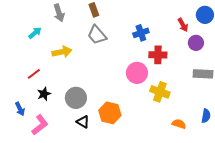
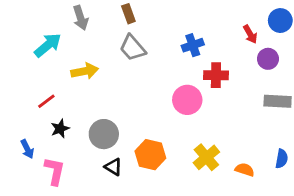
cyan arrow: (35, 33) -> (48, 45), size x1.5
yellow cross: (160, 92) -> (206, 157), moved, turned 30
pink L-shape: (40, 125) -> (55, 171), turned -40

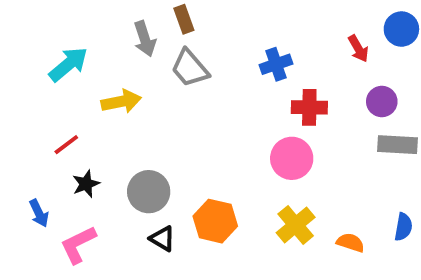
gray arrow: (81, 18) -> (145, 39), moved
purple circle: (268, 59) -> (382, 102), moved
pink circle: (187, 100) -> (292, 158), moved
pink L-shape: (55, 171) -> (78, 245), turned -128

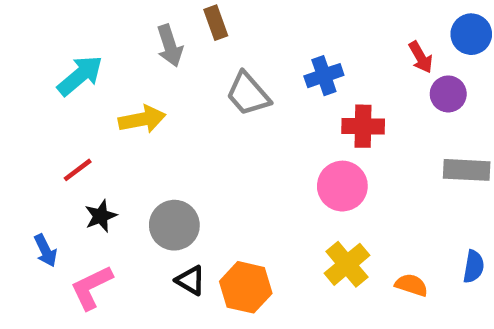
gray trapezoid: (190, 68) -> (248, 94), moved
purple circle: (382, 102) -> (448, 94), moved
orange hexagon: (215, 221) -> (246, 287), moved

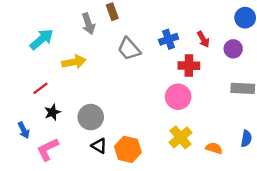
red arrow: (421, 57) -> (203, 39), moved

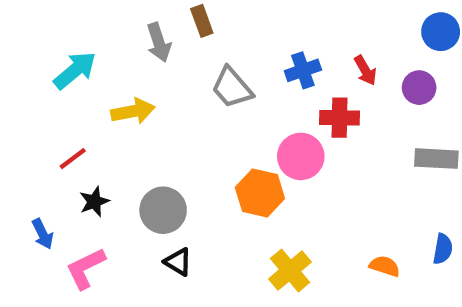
pink circle: (178, 97) -> (301, 156), moved
yellow cross: (180, 137) -> (290, 270), moved
orange hexagon: (128, 149) -> (260, 193), moved

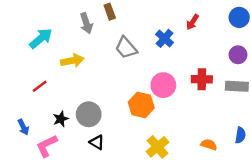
blue cross: (303, 70) -> (165, 38), turned -30
red arrow: (365, 70) -> (193, 22), moved, turned 63
purple circle: (419, 88) -> (238, 55), moved
red cross: (339, 118) -> (202, 79), moved
black star: (94, 202) -> (61, 119), moved

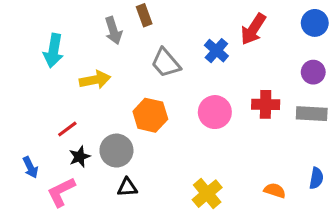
red arrow: (193, 22) -> (253, 29), size x1.5
cyan arrow: (41, 38) -> (53, 51), turned 140
red line: (40, 86) -> (67, 129), moved
orange hexagon: (141, 105) -> (150, 115), moved
black triangle: (97, 142) -> (127, 187), turned -35

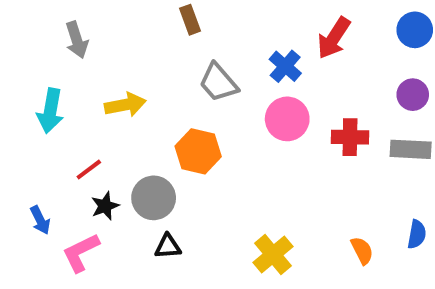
gray arrow: (113, 31) -> (77, 40), moved
cyan arrow: (53, 51) -> (50, 111), moved
pink circle: (215, 112) -> (287, 119), moved
orange semicircle: (275, 190) -> (362, 250), turned 45

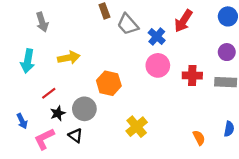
gray trapezoid: (218, 82) -> (128, 24), moved
black triangle: (168, 246) -> (75, 136), moved, turned 40
yellow cross: (273, 255) -> (137, 127), moved

